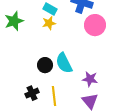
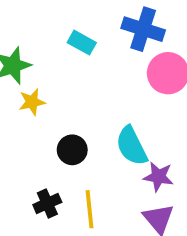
yellow star: (49, 23) -> (32, 102), moved
cyan semicircle: (64, 63) -> (132, 146), moved

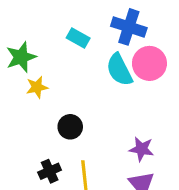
cyan semicircle: (132, 146) -> (119, 70), moved

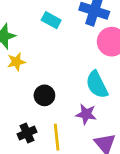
cyan semicircle: (119, 70) -> (97, 85), moved
purple star: (142, 149) -> (86, 114), moved

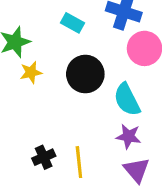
black circle: (44, 95) -> (85, 74), moved, size x1.5
purple star: (86, 114) -> (129, 136), moved

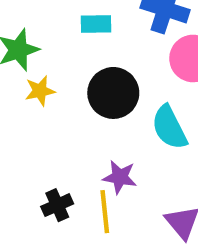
cyan rectangle: (73, 23) -> (96, 24), turned -30
purple star: (129, 136) -> (120, 177), moved

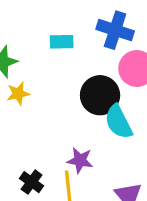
black circle: (113, 93) -> (100, 95), moved
black cross: (57, 205) -> (32, 182), turned -30

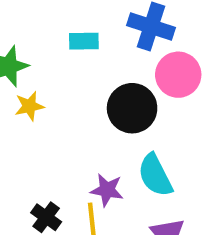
cyan semicircle: (118, 122) -> (155, 175), moved

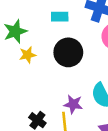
black circle: (132, 108) -> (68, 52), moved

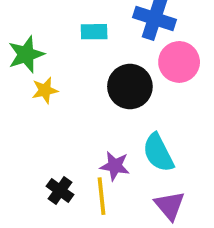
black circle: (68, 52) -> (130, 87), moved

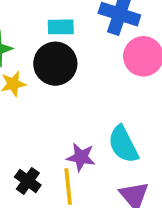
black circle: (130, 87) -> (55, 64), moved

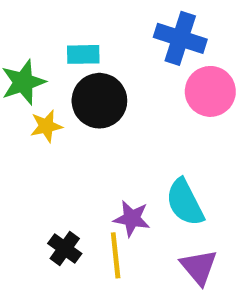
cyan rectangle: (61, 27) -> (83, 54), moved

